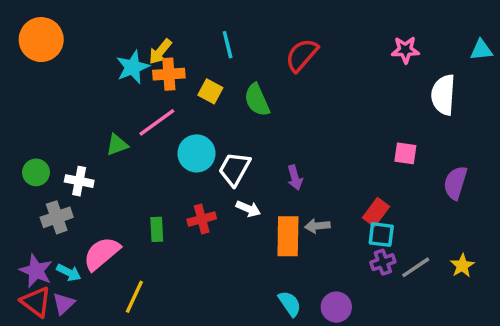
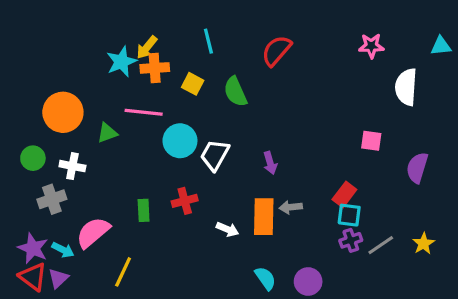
orange circle: (41, 40) -> (63, 112), moved
pink line: (157, 122) -> (144, 112), turned 42
white arrow: (248, 209) -> (227, 229), moved

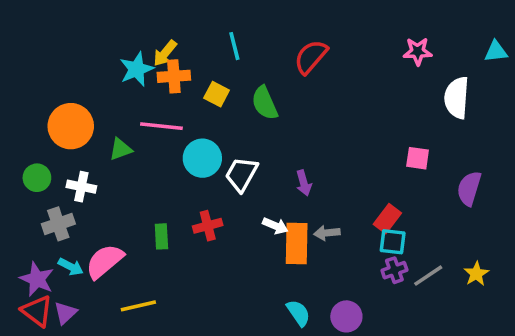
white arrow: (227, 229) -> (275, 226), moved
cyan arrow: (63, 250) -> (71, 267), moved
yellow line: (123, 272) -> (138, 306), turned 52

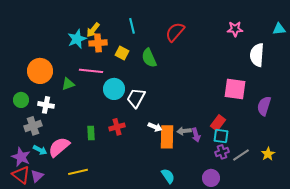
pink square: (418, 158) -> (235, 89), size x1.6
purple arrow: (304, 183) -> (196, 135), moved
purple circle: (346, 316) -> (211, 178), moved

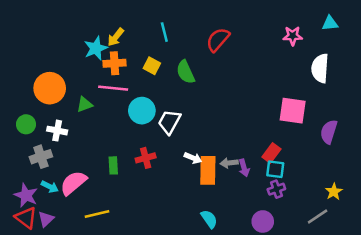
cyan triangle: (279, 29) -> (330, 23), moved
orange cross: (98, 43) -> (114, 63), moved
gray line: (241, 155) -> (318, 217), moved

